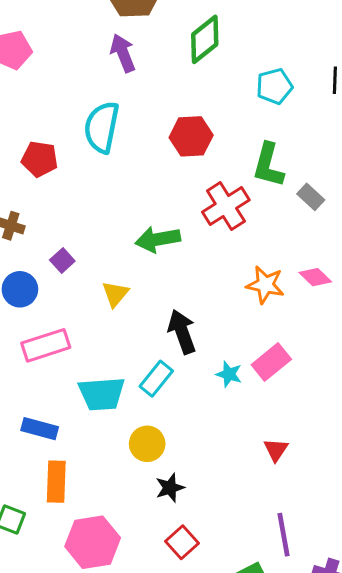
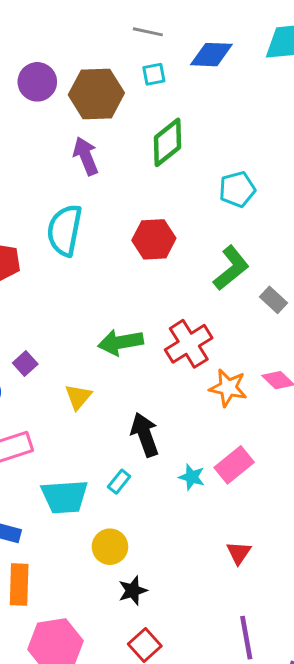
green L-shape: (268, 165) -> (231, 268), turned -144
red cross: (226, 206) -> (189, 344), moved
cyan rectangle: (156, 379) -> (119, 482), size x0.7

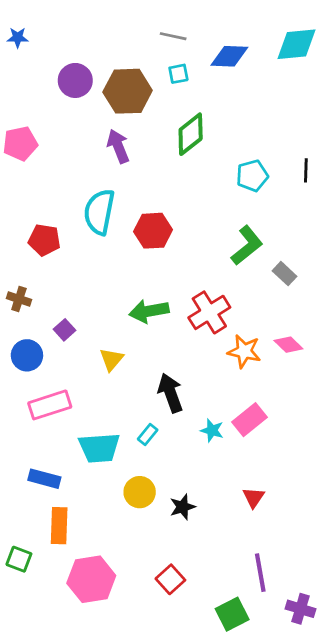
red hexagon: (154, 239) -> (153, 231), moved
black star: (133, 591) -> (183, 507), moved

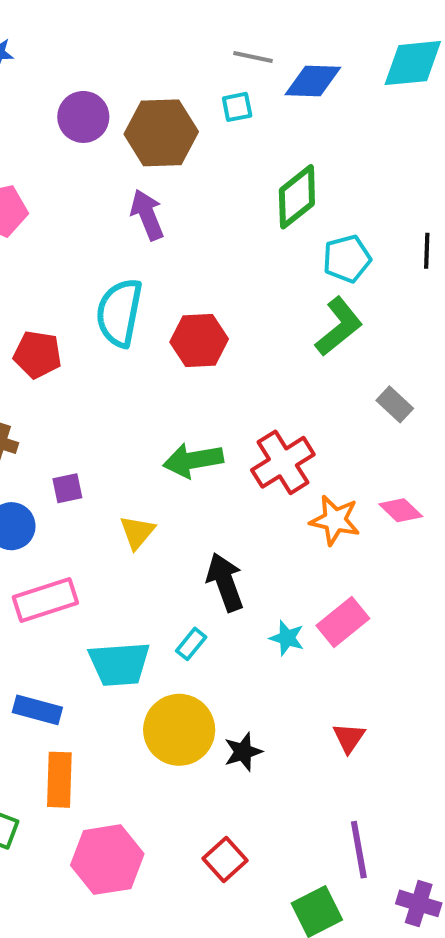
gray line: (173, 36) -> (253, 57), moved
green diamond: (191, 134) -> (297, 197), moved
green L-shape: (247, 245) -> (339, 327), moved
purple square: (65, 330) -> (67, 488), turned 30
yellow circle: (140, 492) -> (179, 730), size x1.5

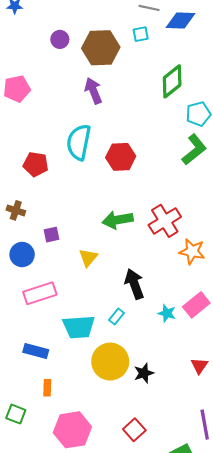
purple circle: (83, 117) -> (60, 39), size x0.7
orange rectangle: (59, 780) -> (47, 388), size x0.6

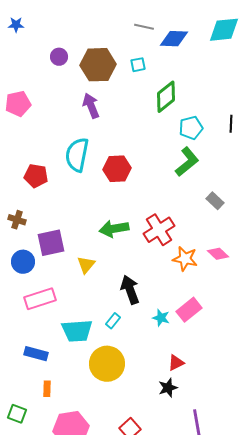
cyan square: (141, 34) -> (138, 65), moved
purple square: (51, 235) -> (51, 243), size x1.8
red triangle: (199, 366) -> (176, 363), moved, turned 30
black star: (144, 373) -> (168, 388), moved

